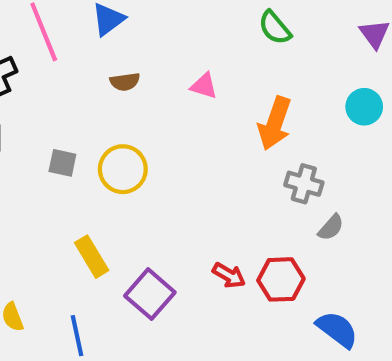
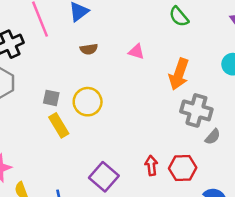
gray cross: (304, 184) -> (196, 110), size x1.4
yellow rectangle: (92, 257) -> (59, 125), moved
red arrow: (229, 275) -> (151, 165), turned -126

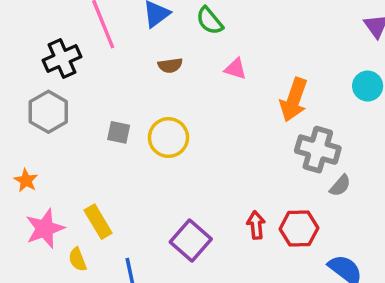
green semicircle: (179, 17) -> (210, 21), moved
yellow rectangle: (59, 125) -> (98, 222), moved

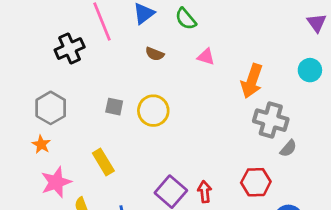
brown semicircle: (170, 65) -> (155, 54), turned 30
gray hexagon: (48, 112) -> (51, 108), moved
yellow rectangle: (98, 222) -> (103, 162), moved
red arrow: (256, 225) -> (205, 192), moved

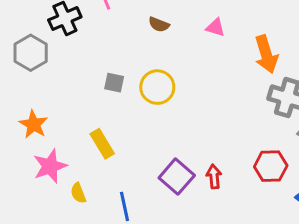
orange arrow: (252, 81) -> (266, 54), turned -36
gray hexagon: (51, 108) -> (31, 53), moved
orange star: (41, 144) -> (34, 124), size x1.4

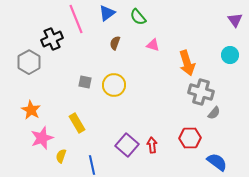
brown semicircle: (159, 24) -> (115, 43), turned 88
yellow semicircle: (78, 193) -> (61, 156), turned 40

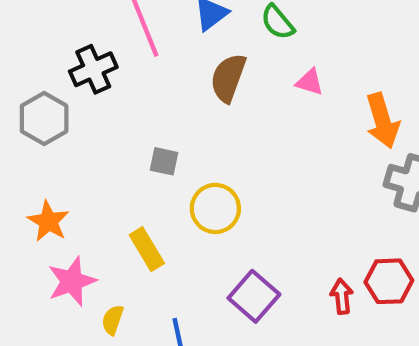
brown semicircle: (115, 43) -> (228, 78), size x1.6
yellow circle: (114, 85) -> (215, 208), moved
red arrow: (152, 145) -> (342, 296), moved

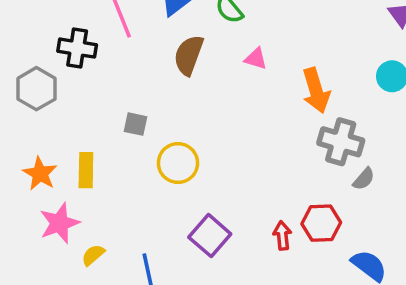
black cross: (93, 69) -> (77, 48), turned 33
yellow rectangle: (147, 249) -> (86, 170), moved, turned 32
yellow semicircle: (113, 320) -> (93, 255), turned 30

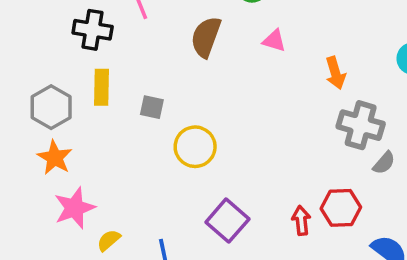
gray hexagon: (36, 89) -> (51, 107), moved
orange arrow: (316, 90) -> (335, 73), size x0.7
yellow rectangle: (86, 170) -> (102, 87), moved

